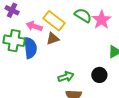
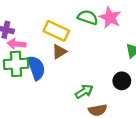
pink arrow: (34, 26) -> (16, 44), moved

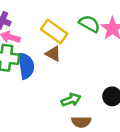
brown triangle: (59, 52) -> (53, 54), turned 49

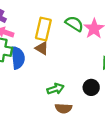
yellow rectangle: (54, 32) -> (43, 29), turned 65

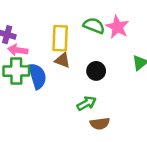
black circle: (91, 87) -> (96, 71), moved

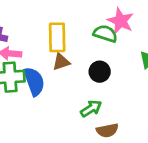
green semicircle: (94, 26) -> (105, 34), moved
brown triangle: (62, 60) -> (61, 62), turned -35

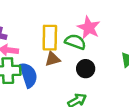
pink star: (121, 21) -> (89, 28), moved
green semicircle: (105, 34) -> (75, 42), moved

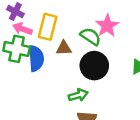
yellow rectangle: (50, 38) -> (48, 27), moved
black circle: (86, 69) -> (94, 66), size x1.5

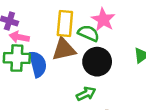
yellow rectangle: (48, 27) -> (65, 23), moved
brown triangle: (64, 48) -> (64, 49), size x1.5

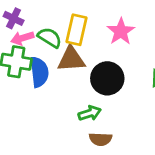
green semicircle: (88, 33) -> (50, 38), moved
pink arrow: (19, 37) -> (22, 38), turned -36

